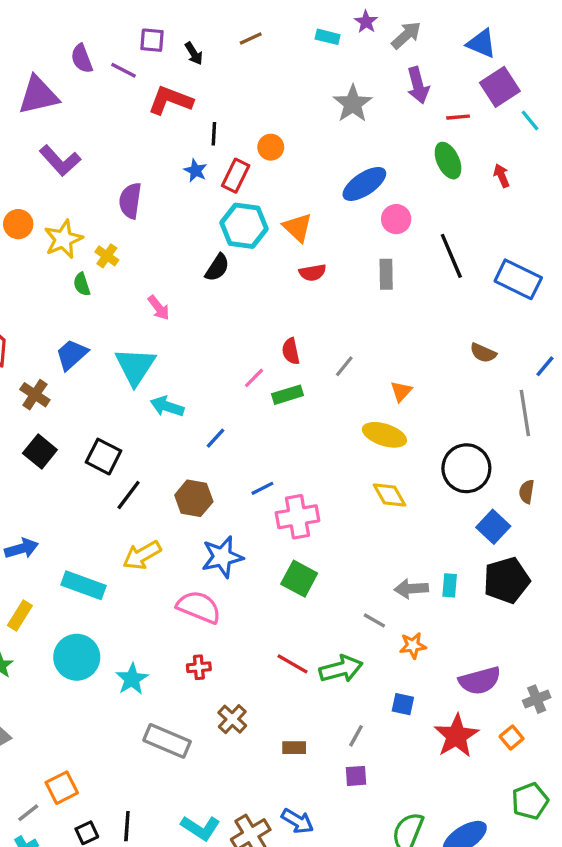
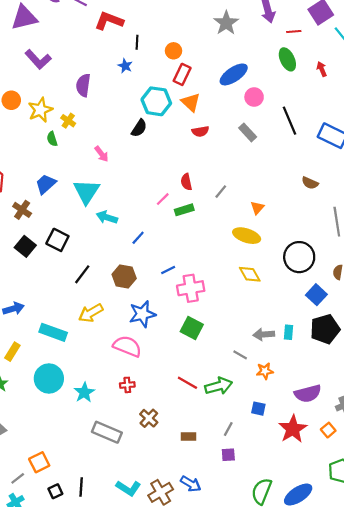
red rectangle: (236, 176) -> (182, 74), moved
gray rectangle: (386, 274) -> (248, 132), turned -42
black square: (104, 457) -> (57, 240), moved

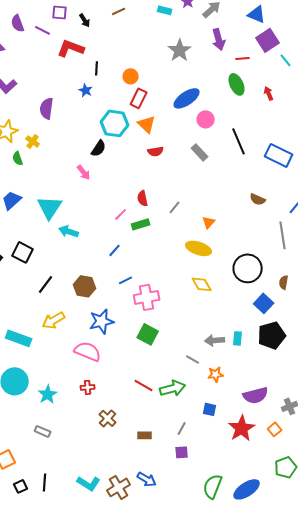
pink arrow: (102, 154) -> (84, 172), moved
blue line: (138, 238) -> (115, 250), moved
gray rectangle: (107, 432) -> (43, 431), moved, size x0.6

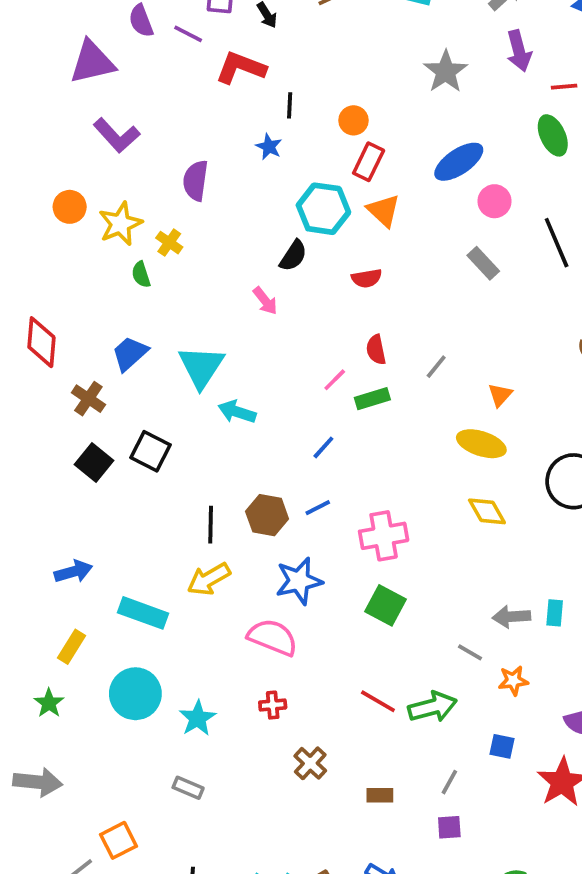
red semicircle: (156, 151) -> (367, 278), moved
blue line: (126, 280) -> (318, 508), moved
black line: (46, 284) -> (211, 525), moved, turned -36

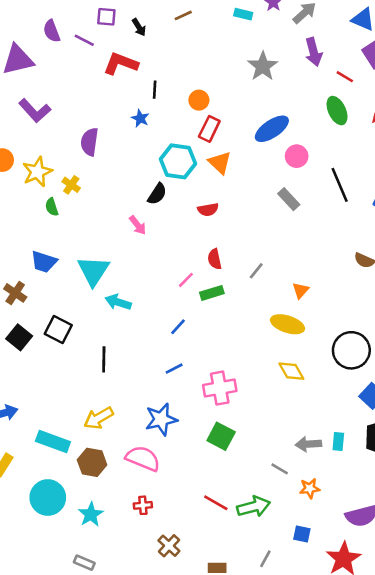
red line: (564, 87) -> (345, 77), turned 36
blue trapezoid: (130, 353) -> (44, 262), turned -120
brown hexagon: (267, 515) -> (92, 462), moved
black line: (211, 525) -> (104, 359), moved

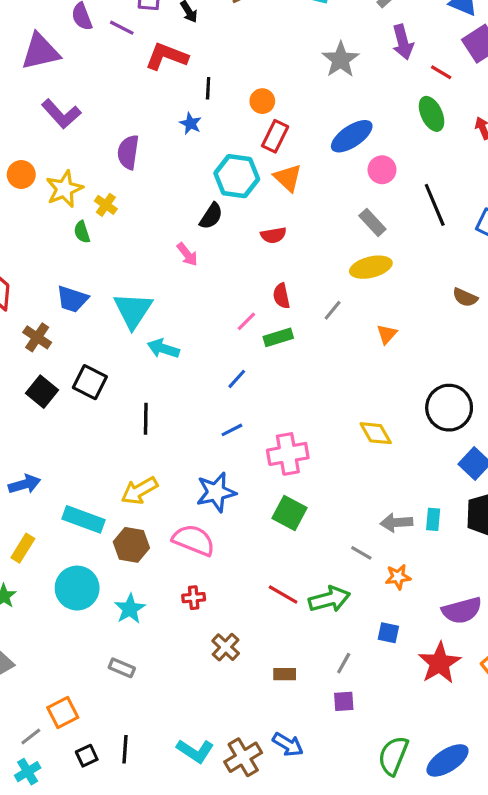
yellow ellipse: (287, 324) -> (371, 267), moved, turned -32

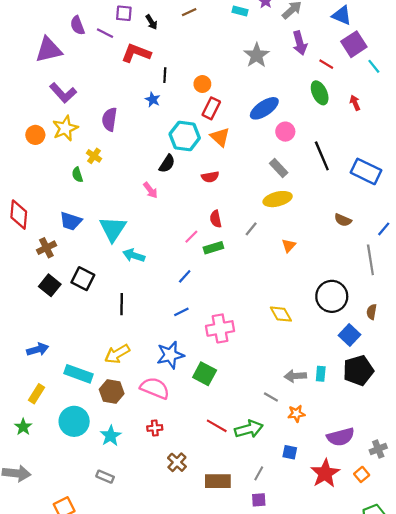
yellow star: (64, 189) -> (65, 128), moved
brown cross: (37, 337) -> (46, 248), turned 30
green square: (289, 513) -> (205, 374), moved
brown rectangle: (285, 674) -> (218, 481), size x1.6

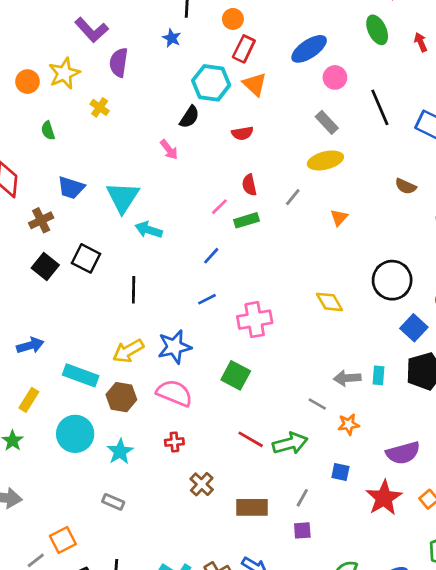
purple L-shape: (63, 93) -> (91, 30), moved
green semicircle: (77, 175) -> (48, 131), moved
blue star: (170, 355) -> (174, 347), moved

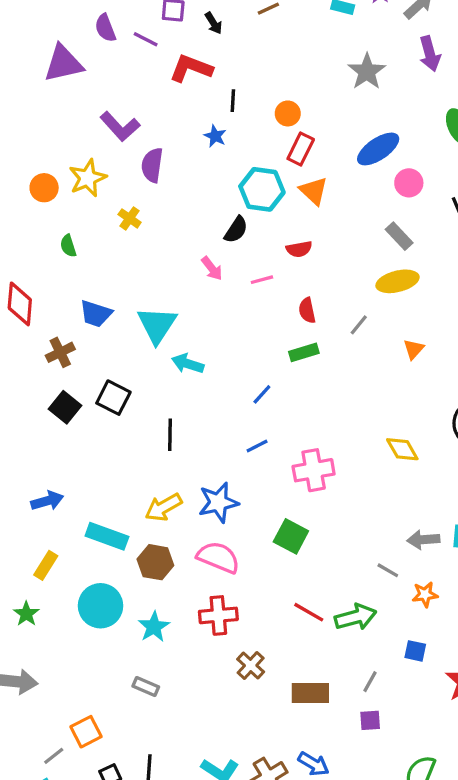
pink line: (219, 207) -> (262, 280), moved, turned 30
red cross: (174, 442) -> (218, 615), size x1.6

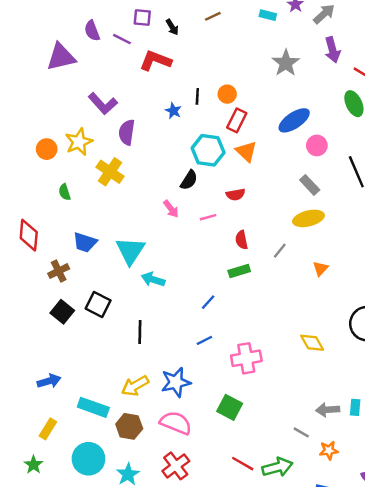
black line: (233, 101) -> (197, 96), moved
yellow cross: (130, 218) -> (110, 172), size x1.6
red cross: (218, 615) -> (176, 466), turned -32

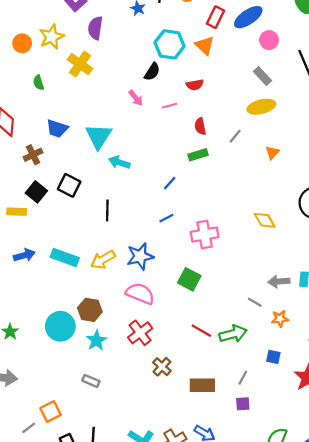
red rectangle: (237, 120) -> (215, 17), moved
cyan rectangle: (93, 407) -> (65, 257), moved
brown hexagon: (129, 426) -> (90, 310), moved
yellow rectangle: (48, 429) -> (17, 212), moved, turned 60

